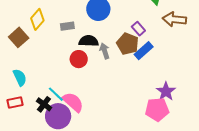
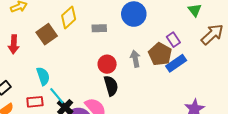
brown arrow: (174, 19) -> (212, 34), turned 125
black semicircle: (89, 41) -> (111, 86), moved, turned 66
cyan line: (56, 94) -> (57, 96), moved

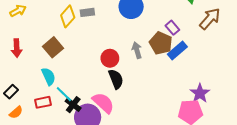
gray rectangle: (99, 28) -> (87, 12), moved
brown square: (47, 34) -> (53, 47), moved

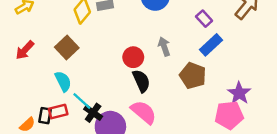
brown pentagon: (161, 43) -> (193, 76), moved
red arrow: (17, 48) -> (25, 50), turned 48
black rectangle: (11, 92) -> (45, 116), moved, turned -32
pink semicircle: (103, 103) -> (144, 112), moved

